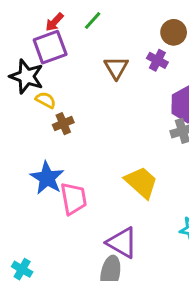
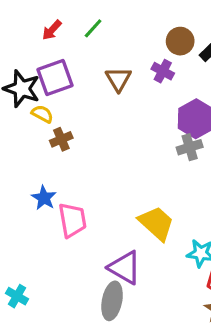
purple square: (50, 47) -> (55, 78), moved
blue star: (47, 178) -> (44, 198), size x0.7
yellow trapezoid: (141, 182) -> (156, 223), moved

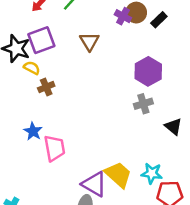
purple cross: (163, 71) -> (123, 16), moved
gray cross: (190, 147) -> (143, 104), moved
yellow trapezoid: (156, 223) -> (118, 175), moved

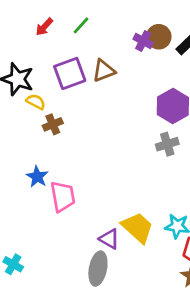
purple square: (41, 40) -> (70, 73), moved
brown triangle: (89, 41) -> (104, 71), turned 40
purple triangle: (94, 184) -> (109, 239), size x0.7

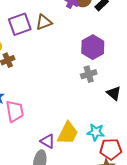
yellow trapezoid: (138, 228) -> (68, 133), turned 75

